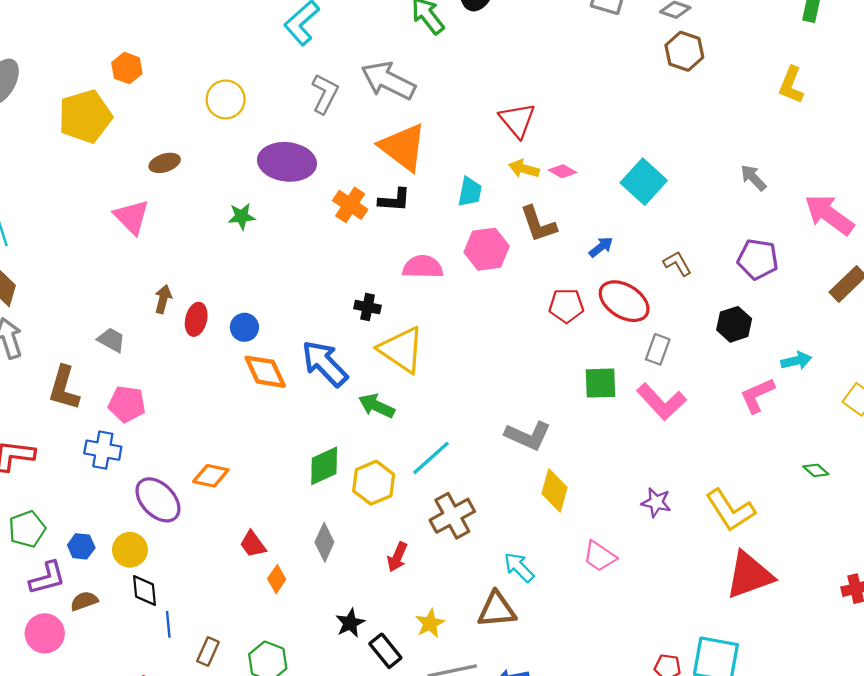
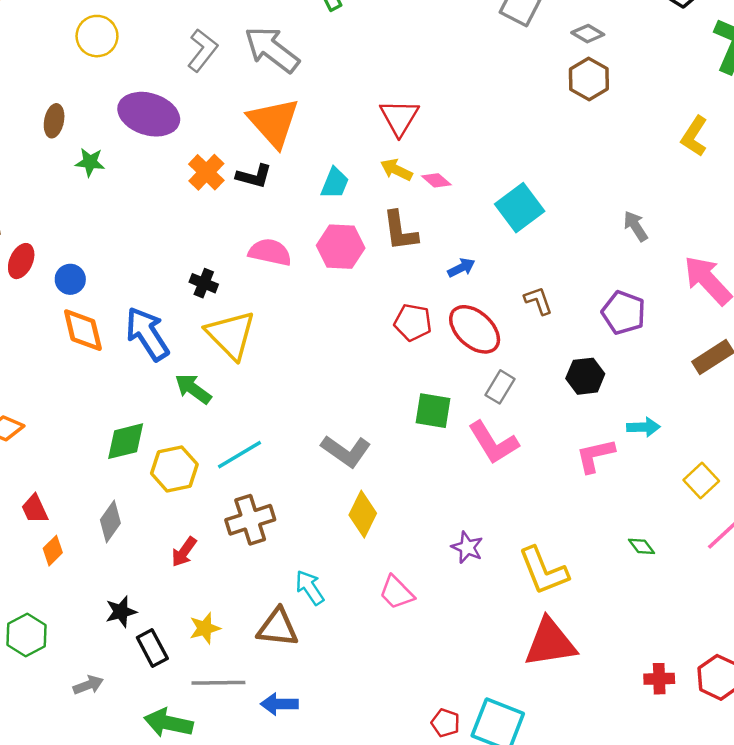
brown ellipse: (165, 163) -> (54, 121), moved, turned -72

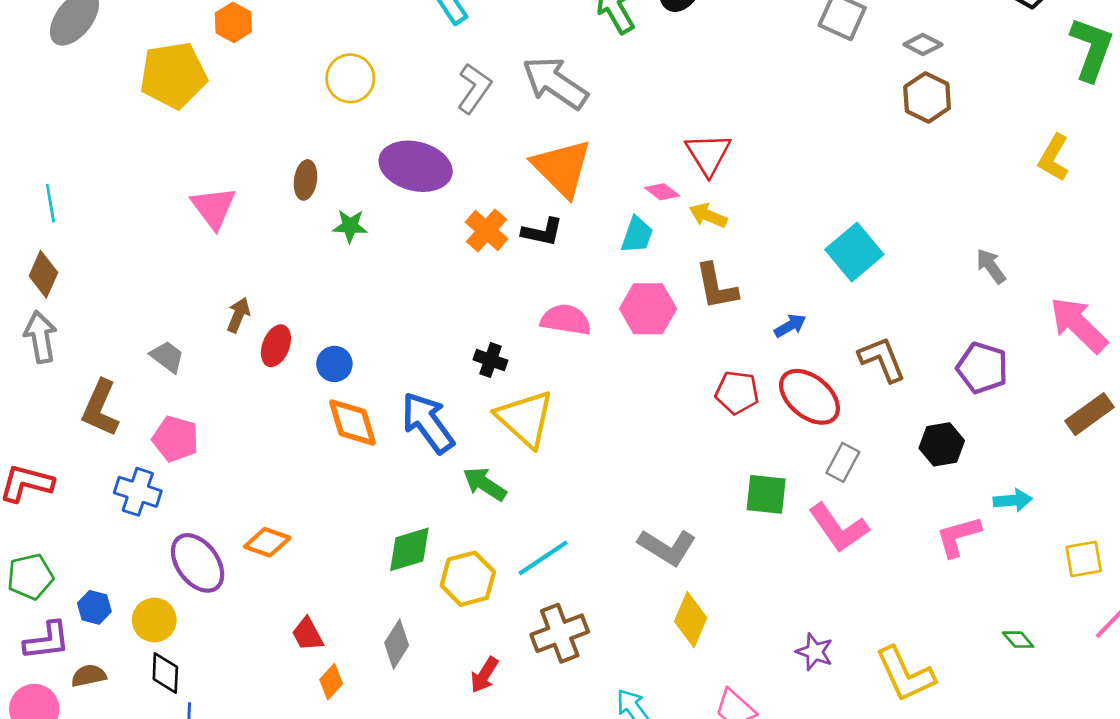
pink diamond: (436, 180) -> (662, 192), moved
brown L-shape: (538, 301) -> (882, 359), size x1.4
yellow square: (701, 481) -> (1084, 559), turned 36

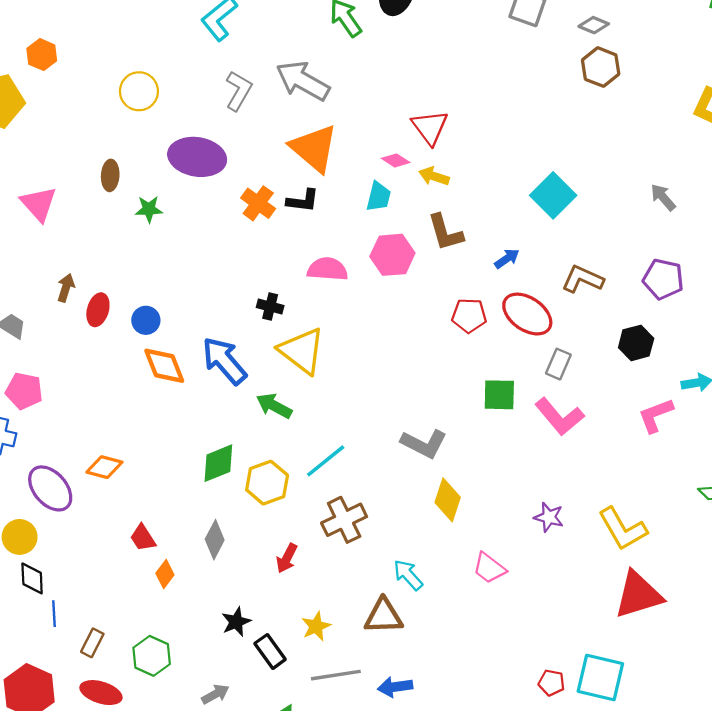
brown L-shape: (882, 359) -> (583, 279), turned -39

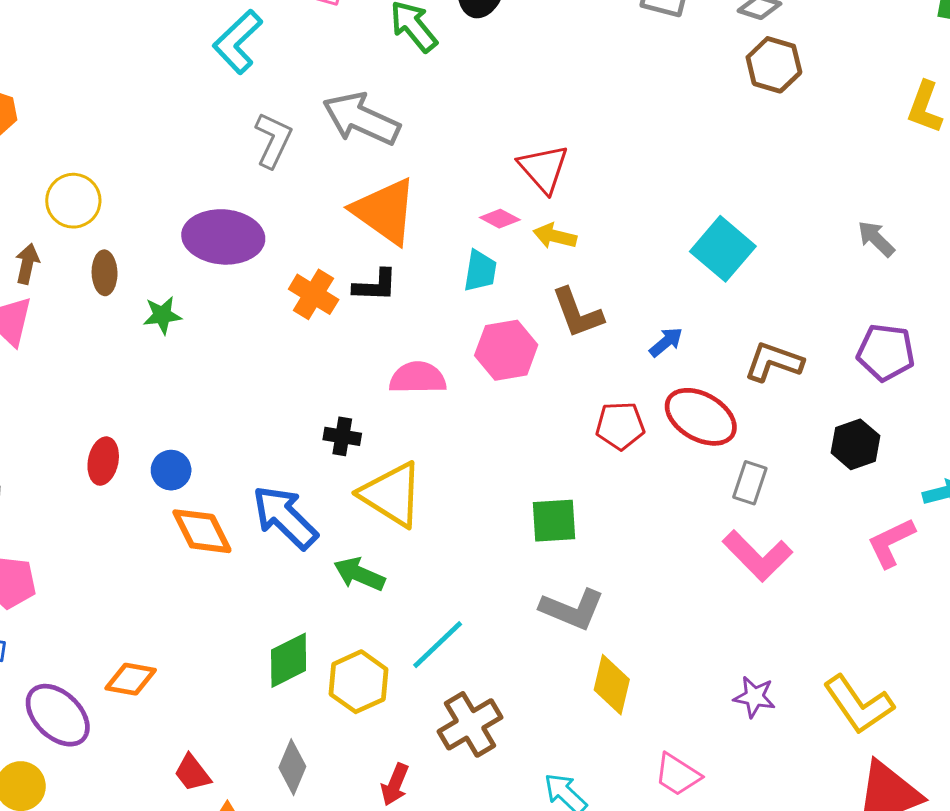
yellow circle: (139, 91) -> (73, 201), moved
brown arrow: (66, 288) -> (27, 264), moved
green square: (499, 395) -> (554, 521), moved

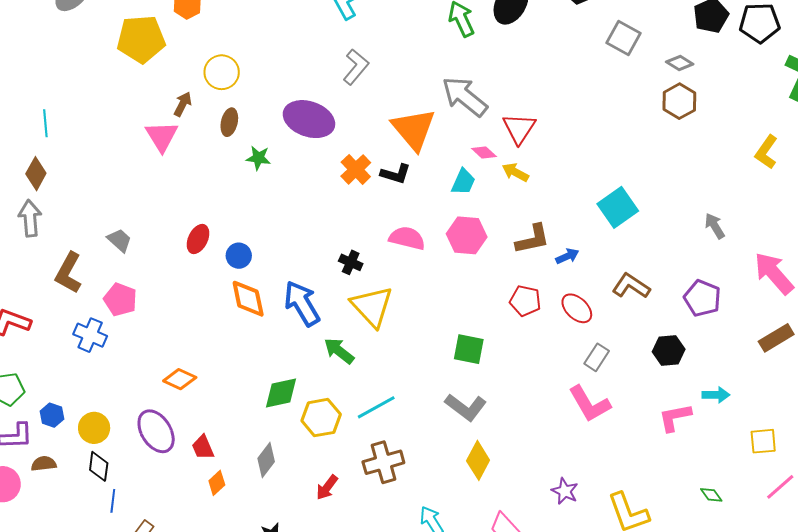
gray arrow: (361, 119) -> (465, 97), moved
brown L-shape: (577, 313) -> (533, 239), moved, turned -96
red ellipse: (701, 417) -> (577, 308), size x0.7
purple ellipse: (58, 715) -> (156, 431), moved

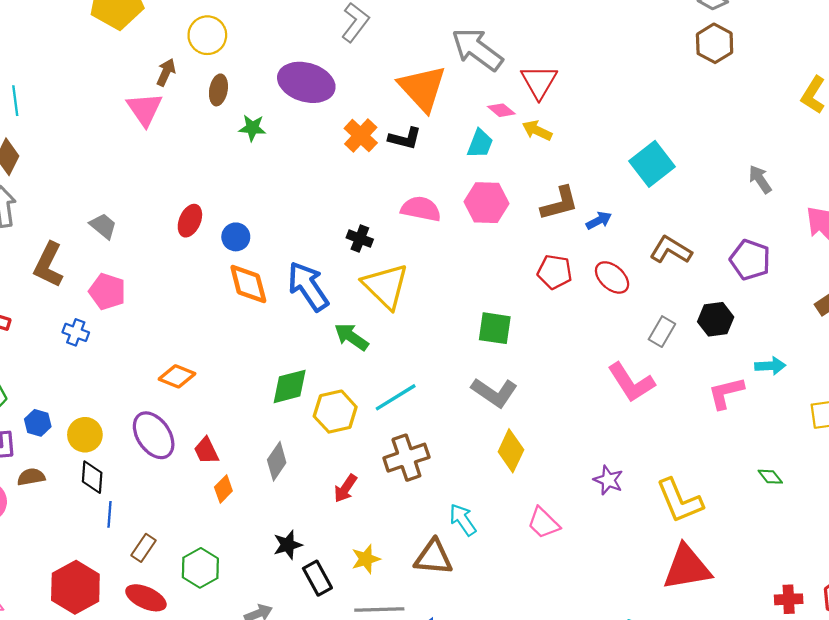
blue cross: (90, 335) -> (76, 332), size x0.7
gray rectangle: (597, 357) -> (662, 332), moved

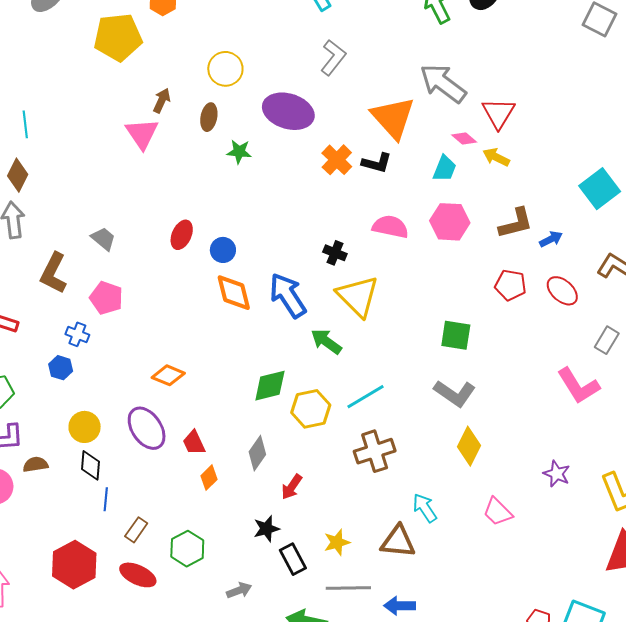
yellow circle: (207, 35) -> (225, 69), moved
blue hexagon: (38, 423) -> (61, 368), moved
red arrow: (345, 488) -> (292, 487), moved

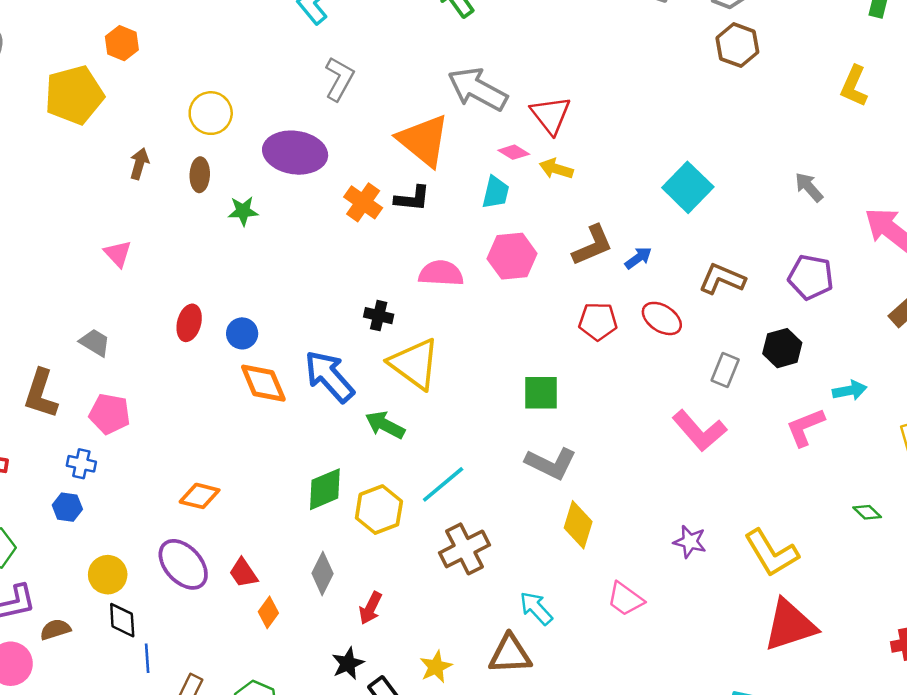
pink triangle: (142, 134) -> (118, 254), moved, size x0.7

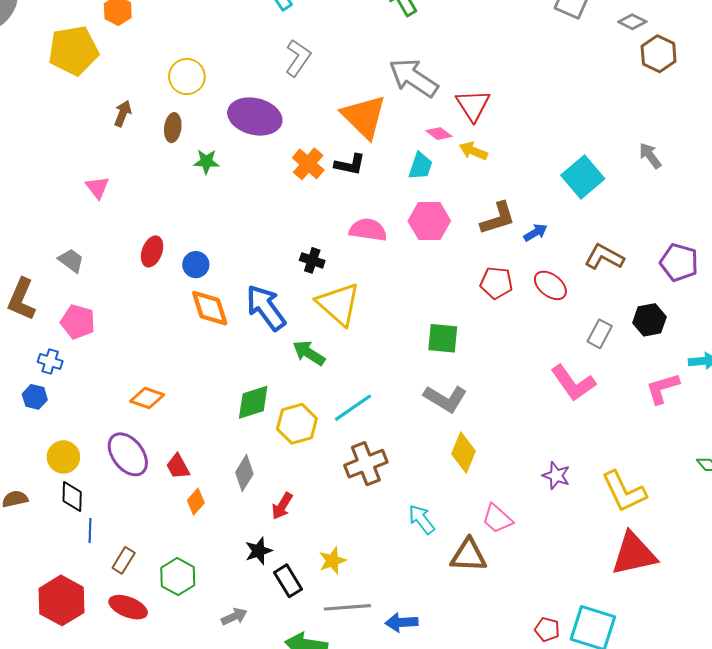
brown hexagon: (737, 45) -> (659, 54), moved
gray arrow: (809, 187) -> (650, 156), moved
brown triangle: (510, 654) -> (469, 555), moved

